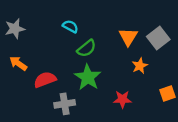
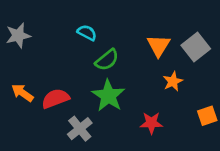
orange arrow: (18, 63) -> (22, 93), moved
gray cross: (65, 104) -> (80, 129), turned -30

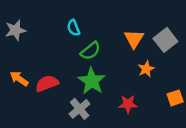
cyan semicircle: (87, 33) -> (74, 28), turned -140
gray cross: (80, 129) -> (80, 109), moved

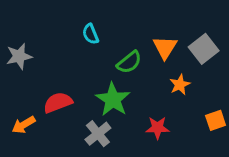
gray star: (15, 30) -> (19, 56), moved
green semicircle: (90, 51) -> (129, 62), moved
orange arrow: (19, 79) -> (24, 125), moved, turned -66

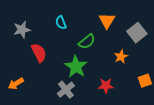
orange triangle: (165, 47) -> (107, 21), moved
gray star: (19, 56) -> (22, 30), moved
red semicircle: (58, 102) -> (39, 53), moved, turned 84

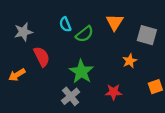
gray square: (137, 33) -> (147, 35), turned -36
green semicircle: (87, 42) -> (85, 34), moved
orange arrow: (16, 84) -> (17, 75), moved

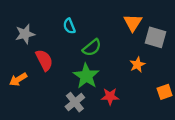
orange triangle: (115, 22) -> (133, 23), moved
green semicircle: (85, 34) -> (92, 48), moved
red star: (114, 92) -> (110, 96), moved

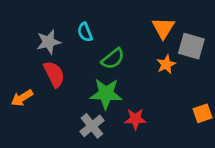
gray star: (25, 34) -> (49, 42), moved
orange star: (137, 65) -> (166, 64), moved
green star: (86, 76) -> (106, 94), turned -30

